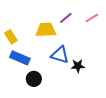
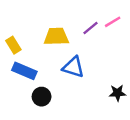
purple line: (66, 18) -> (91, 28), moved
black star: (78, 66) -> (117, 93), moved

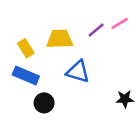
yellow rectangle: (13, 45) -> (26, 48), moved

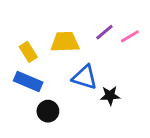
pink line: (120, 23) -> (130, 36), moved
black star: (125, 99) -> (110, 96), moved

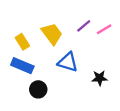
yellow trapezoid: (65, 42) -> (52, 34), turned 55
black star: (110, 96) -> (100, 78), moved

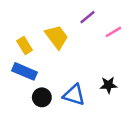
purple line: (84, 26) -> (88, 17), moved
blue triangle: (68, 62) -> (74, 95), moved

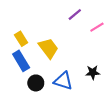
yellow trapezoid: (57, 37) -> (48, 48), moved
blue rectangle: (25, 71) -> (21, 61), turned 36

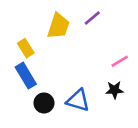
pink line: (97, 27) -> (120, 61), moved
yellow trapezoid: (48, 48) -> (58, 26), moved, turned 55

